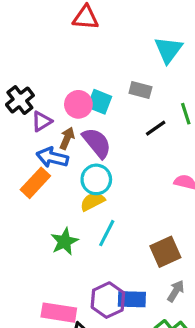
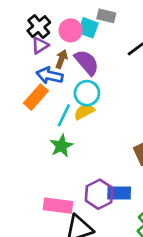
gray rectangle: (140, 90) -> (106, 16), moved
black cross: (20, 100) -> (39, 27), moved
cyan line: (107, 233) -> (64, 115), moved

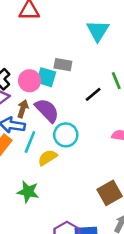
cyan circle: (87, 93) -> (66, 135), moved
cyan line: (64, 115) -> (30, 142), moved
green star: (61, 146) -> (28, 192), turned -30

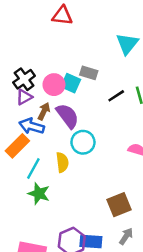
black line: (93, 94) -> (116, 96), moved
cyan line: (30, 142) -> (33, 169), moved
yellow semicircle: (48, 158) -> (62, 162), turned 108

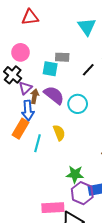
pink circle: (54, 85) -> (20, 52), moved
purple triangle: (24, 97) -> (25, 88), moved
blue arrow: (32, 126) -> (28, 110), turned -96
cyan circle: (83, 142) -> (78, 104), moved
green star: (39, 194) -> (75, 174), moved

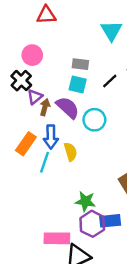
cyan square: (50, 69) -> (78, 84), moved
blue arrow: (28, 110) -> (51, 137), moved

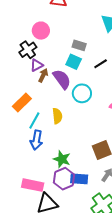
blue arrow: (51, 137) -> (36, 140), moved

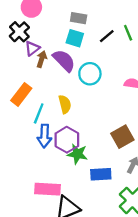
purple hexagon: (64, 179) -> (67, 140), moved

